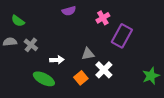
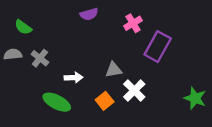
green star: (151, 76) -> (195, 98), turned -30

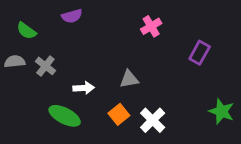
purple semicircle: (89, 14) -> (72, 16), moved
purple rectangle: (158, 47) -> (200, 53), moved, size x0.7
white cross: (134, 90) -> (153, 120), moved

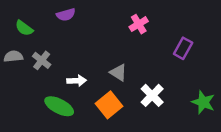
gray triangle: (129, 79) -> (118, 73), turned 42
orange square: (119, 114) -> (109, 105), size x1.4
white cross: (153, 120) -> (152, 95), moved

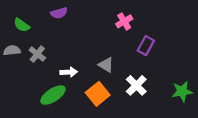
purple rectangle: (183, 48) -> (146, 46), moved
green star: (203, 102) -> (182, 91), turned -30
green ellipse: (59, 106) -> (53, 95), turned -60

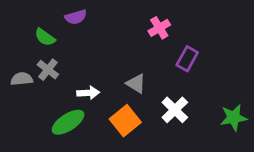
green semicircle: (22, 25) -> (45, 37), moved
gray semicircle: (12, 50) -> (22, 79), moved

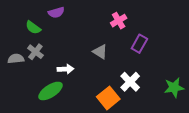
gray triangle: (136, 84) -> (100, 52), moved
orange square: (125, 121) -> (108, 98), moved

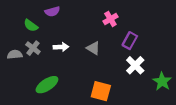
white arrow: (65, 69) -> (61, 47), moved
white cross: (130, 82) -> (135, 65), moved
green star: (174, 88) -> (162, 81), turned -30
orange square: (108, 98) -> (101, 91), turned -36

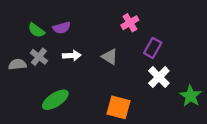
purple semicircle: (52, 11) -> (62, 28), moved

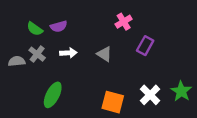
white cross: (159, 77) -> (150, 95), moved
green ellipse: (55, 100) -> (53, 95), turned -30

